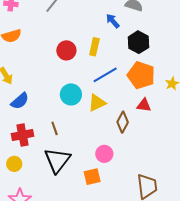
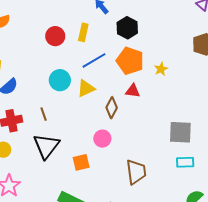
pink circle: (104, 154) -> (102, 139), moved

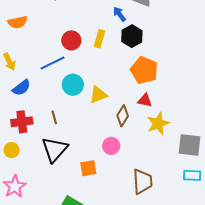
black hexagon: (127, 28) -> (132, 36), moved
blue line: (94, 60) -> (52, 63), moved
yellow star: (161, 69) -> (158, 123), moved, size x1.6

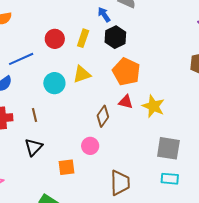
blue line: (52, 63) -> (21, 59), moved
yellow triangle: (98, 95) -> (82, 74), moved
yellow star: (158, 123) -> (153, 106), moved, turned -30
black triangle: (55, 149) -> (34, 147), size x0.7

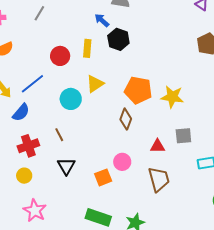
orange pentagon: (126, 72) -> (138, 90), moved
red triangle: (126, 102) -> (158, 146), moved
pink circle: (90, 146) -> (122, 162), moved
gray square: (168, 148) -> (183, 136), moved, size x0.7

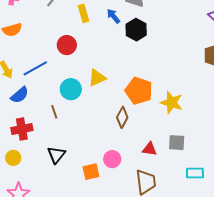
black hexagon: (118, 39) -> (136, 30), moved
yellow rectangle: (87, 48) -> (84, 13), moved, turned -30
brown line: (59, 135) -> (54, 112), moved

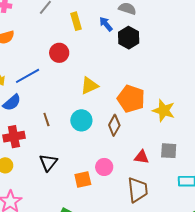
cyan circle: (71, 89) -> (81, 120), moved

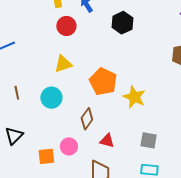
black hexagon: (129, 38) -> (122, 23), moved
red circle: (59, 53) -> (66, 26), moved
brown diamond: (114, 125) -> (87, 119), moved
gray square: (169, 151) -> (149, 140), moved

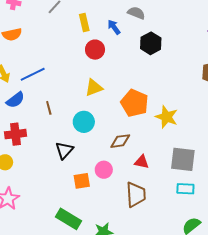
brown line: (17, 93) -> (49, 108), moved
brown diamond: (87, 119) -> (120, 141), turned 50
black triangle: (14, 136) -> (64, 150), moved
gray square: (149, 140) -> (183, 159), size x1.5

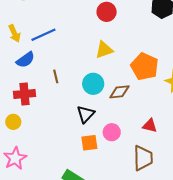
brown line: (49, 108) -> (56, 76), moved
brown diamond: (120, 141) -> (119, 92), moved
black triangle: (64, 150) -> (86, 114), moved

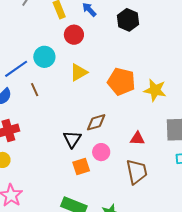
brown line: (56, 76) -> (35, 90), moved
cyan circle: (93, 84) -> (44, 57), moved
brown diamond: (119, 92) -> (96, 122), moved

